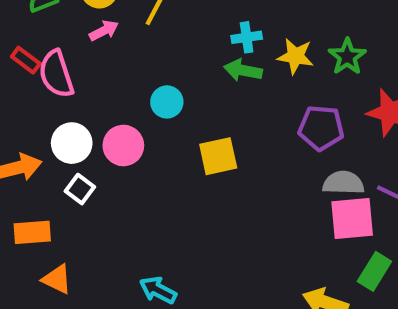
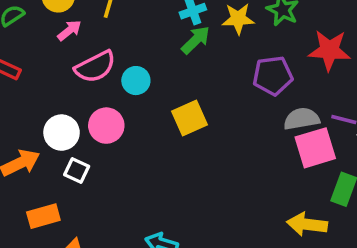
green arrow: (243, 70) -> (196, 40), turned 136
pink semicircle: (56, 74) -> (95, 67), moved, turned -87

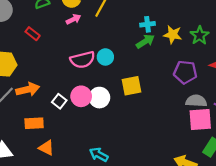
pink semicircle: (95, 67) -> (83, 60), moved
pink circle: (106, 126) -> (81, 96), moved
white circle: (62, 133) -> (99, 98), moved

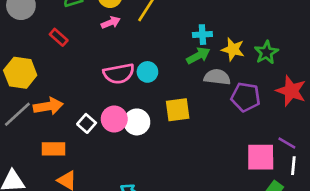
gray semicircle: (196, 101) -> (217, 77), moved

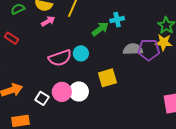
yellow star: (233, 49) -> (164, 42), moved
green arrow: (198, 56) -> (100, 29), moved
purple pentagon: (246, 97) -> (149, 50), moved

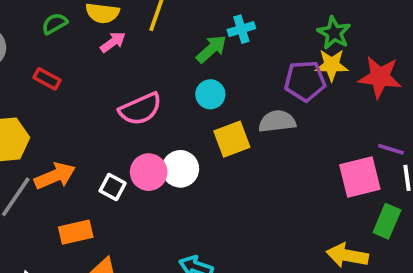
gray semicircle: (133, 49) -> (277, 121), moved
cyan circle: (81, 53) -> (210, 94), moved

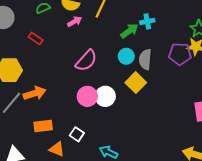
pink semicircle: (140, 109) -> (86, 61), turned -30
gray semicircle: (277, 121) -> (145, 59), moved, turned -84
yellow square: (232, 139) -> (136, 83), turned -30
white square: (113, 187) -> (77, 134), moved

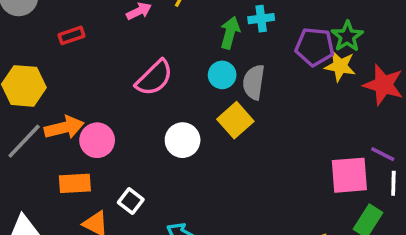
green arrow: (129, 31) -> (230, 33), turned -42
red rectangle: (36, 38) -> (71, 35), turned -56
purple pentagon: (180, 54) -> (315, 47), moved
pink circle: (87, 96) -> (97, 140), moved

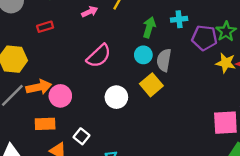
cyan cross: (261, 19) -> (179, 19), moved
yellow star: (340, 66) -> (226, 63), moved

